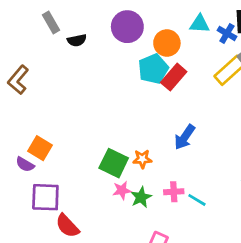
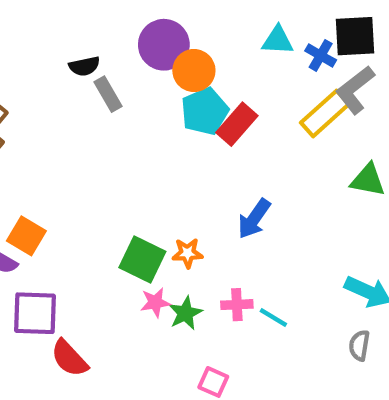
gray rectangle: (51, 23) -> (108, 94), moved
orange circle: (167, 43) -> (194, 71), moved

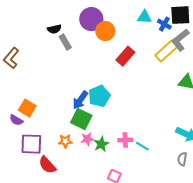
cyan pentagon: (205, 111) -> (99, 96), moved
blue arrow: (254, 219) -> (80, 100), moved
orange star: (187, 253) -> (65, 141), moved

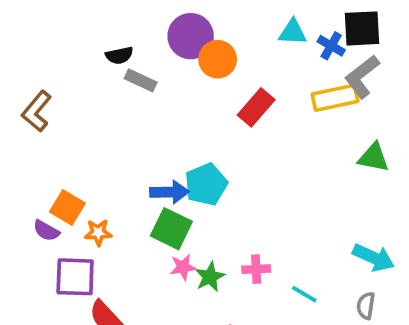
gray rectangle: (65, 42) -> (141, 80), turned -35
yellow rectangle: (166, 51) -> (335, 98), turned 30
blue arrow: (80, 100) -> (169, 192), turned -126
orange star: (65, 141) -> (98, 233), moved
cyan line: (142, 146) -> (304, 294), moved

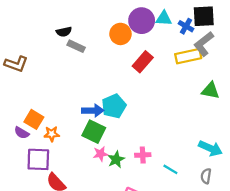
purple circle: (191, 36) -> (142, 21), moved
brown L-shape: (37, 111) -> (16, 64), turned -110

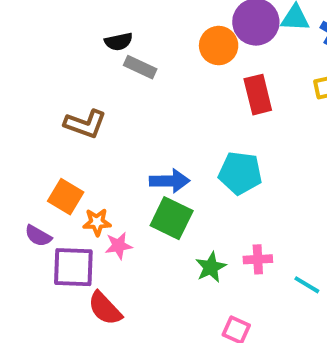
red rectangle: (143, 62) -> (258, 95), turned -55
brown L-shape: (16, 64) -> (85, 124), moved
cyan pentagon: (114, 106) -> (240, 173), moved, turned 30
purple semicircle: (22, 133) -> (38, 236), moved
pink star: (100, 154) -> (119, 246), moved

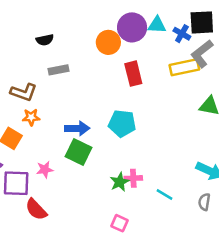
gray rectangle: (140, 67) -> (59, 70), moved, turned -36
orange star: (97, 222) -> (31, 117), moved
green star: (211, 267) -> (120, 182), moved

